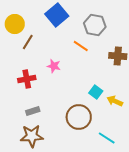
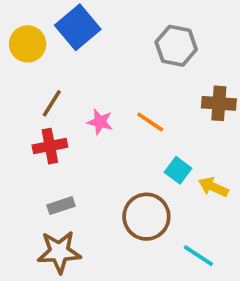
blue square: (57, 15) -> (78, 27), moved
brown line: (28, 42) -> (52, 103), moved
orange line: (81, 46) -> (150, 122), moved

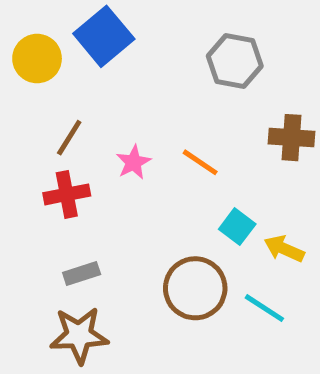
pink star: (100, 122) -> (133, 162), turned 30
cyan line: (198, 256) -> (264, 308), moved

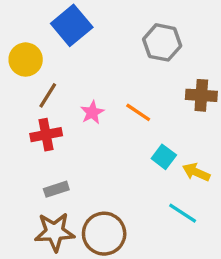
yellow circle: (37, 59) -> (26, 60), moved
brown circle: (195, 288) -> (104, 234), moved

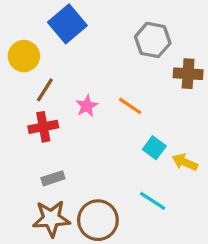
brown cross: (201, 95) -> (188, 74), moved
cyan line: (183, 213) -> (153, 201), moved

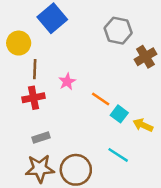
brown cross: (188, 74) -> (145, 57), turned -35
brown line: (45, 90) -> (35, 69), turned -30
orange line: (130, 106) -> (101, 99), moved

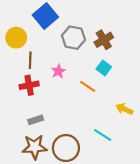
gray hexagon: (118, 31) -> (74, 38), moved
brown cross: (145, 57) -> (104, 40), moved
cyan square: (119, 114) -> (104, 68), moved

